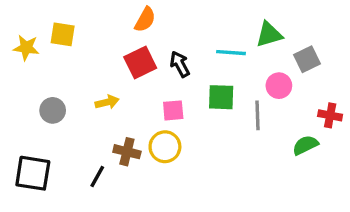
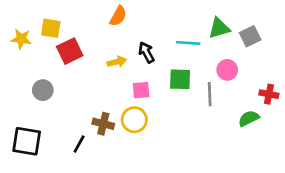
gray square: (307, 59) -> (250, 36), moved
red square: (140, 63) -> (70, 51), moved
yellow arrow: (107, 102) -> (117, 62), moved

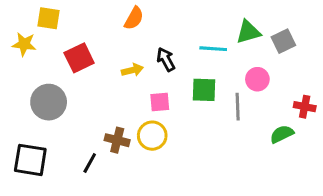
yellow square: (51, 28) -> (49, 18), moved
gray circle: (43, 90) -> (49, 102), size x1.5

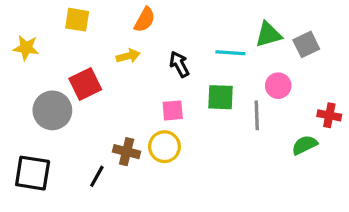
yellow square: (49, 18) -> (77, 20), moved
red square: (79, 58) -> (85, 84), moved
yellow arrow: (132, 70) -> (128, 56), moved

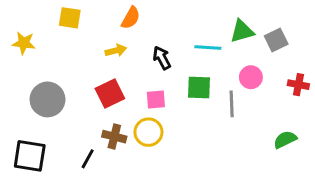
red square: (85, 84) -> (110, 94), moved
red cross: (329, 115) -> (298, 85), moved
green semicircle: (305, 145) -> (285, 140), moved

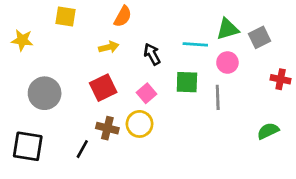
pink circle: (251, 77) -> (227, 63), moved
pink square: (156, 99) -> (146, 93), turned -36

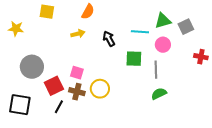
red square: (103, 88) -> (54, 86), moved
pink square: (146, 93) -> (77, 73), moved, turned -32
green semicircle: (268, 131) -> (159, 94), moved

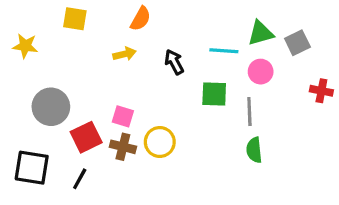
green semicircle: (159, 94) -> (254, 150), turned -70
black line: (59, 107) -> (80, 179), moved

